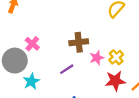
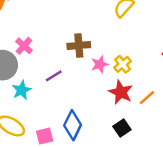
purple line: (67, 69) -> (54, 76), moved
red star: (115, 81) -> (121, 92), turned 30

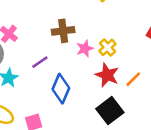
blue diamond: (73, 125) -> (61, 89), moved
black square: (122, 128) -> (110, 111), size x1.5

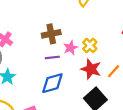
purple line: (40, 62) -> (52, 57), moved, turned 32
blue diamond: (61, 89) -> (52, 83), turned 55

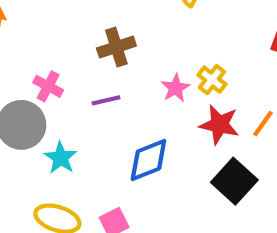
brown cross: (51, 34) -> (116, 47), moved
purple line: (52, 57) -> (106, 100), moved

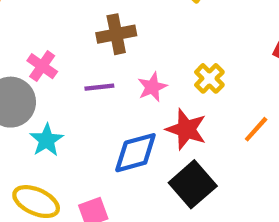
pink star: (175, 88) -> (152, 87), moved
red star: (219, 125) -> (186, 129), moved
black square: (234, 181) -> (193, 184), moved

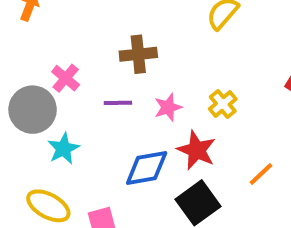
orange line: (256, 129) -> (261, 174), moved

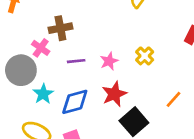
brown cross: (138, 54) -> (60, 28), moved
red star: (197, 150) -> (114, 94), moved, turned 30
blue diamond: (147, 168) -> (75, 102), moved

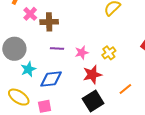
pink cross: (41, 48) -> (30, 14), moved
red star: (114, 94) -> (92, 75), moved

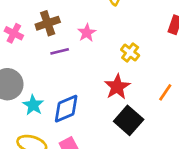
brown cross: (49, 22) -> (48, 23), moved
purple line: (57, 49) -> (60, 51), moved
pink star: (82, 53) -> (87, 33), moved

